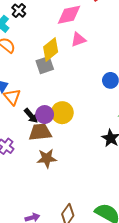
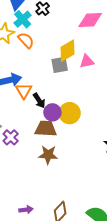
pink triangle: (78, 39) -> (87, 61), moved
black arrow: (31, 116) -> (39, 101), moved

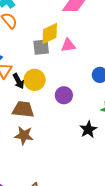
purple circle: (52, 112) -> (64, 95), moved
yellow circle: (70, 113) -> (35, 80), moved

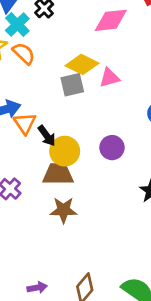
yellow diamond: (50, 34) -> (82, 64), turned 60
yellow circle: (35, 80) -> (65, 151), moved

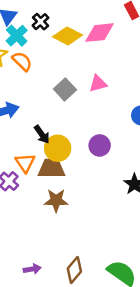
yellow diamond: (82, 64) -> (68, 36), moved
gray square: (72, 85) -> (65, 89), turned -30
orange triangle: (25, 123) -> (25, 163), moved

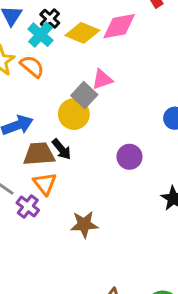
cyan cross: (17, 36) -> (41, 35), moved
pink triangle: (98, 84) -> (102, 79), moved
yellow circle: (58, 148) -> (74, 114), moved
brown trapezoid: (52, 168) -> (39, 154), moved

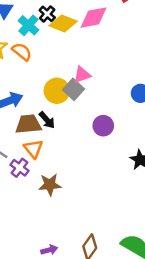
black cross: (50, 19) -> (47, 14), moved
pink triangle: (102, 79) -> (82, 75), moved
gray square: (84, 95) -> (73, 89), moved
brown star: (84, 224) -> (50, 185), moved

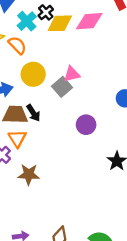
yellow diamond: (63, 23) -> (60, 23), turned -30
yellow circle: (57, 91) -> (33, 74), moved

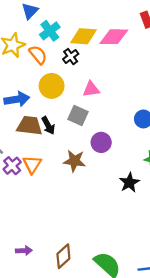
black cross: (46, 12) -> (71, 57), moved
gray square: (62, 87) -> (78, 115), moved, turned -30
orange triangle: (17, 138) -> (32, 164), moved
brown star: (29, 174) -> (74, 161), moved

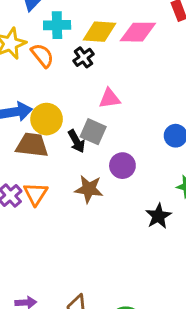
cyan cross: (50, 31) -> (57, 25), turned 36
yellow circle: (52, 86) -> (47, 119), moved
black arrow: (48, 126) -> (76, 141), moved

